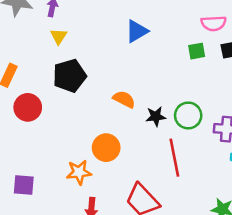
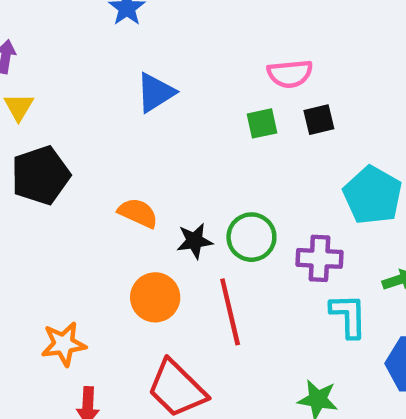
orange circle: (106, 148) -> (155, 297), moved

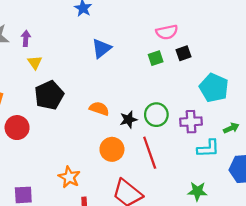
cyan L-shape: (348, 316) -> (208, 148), turned 95
orange star: (64, 344) -> (69, 177), turned -30

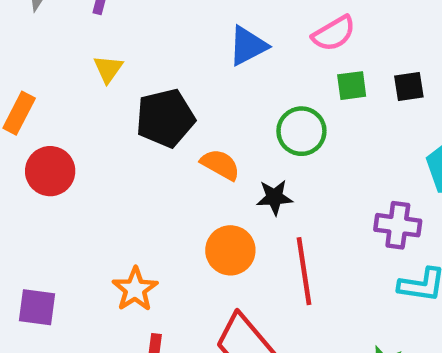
pink semicircle: (167, 32) -> (334, 33), moved, turned -30
yellow triangle: (35, 62) -> (108, 69), moved
black pentagon: (49, 95) -> (165, 118), moved
green circle: (156, 115) -> (301, 131), moved

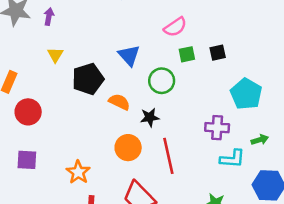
blue triangle: (248, 46) -> (129, 55), moved, turned -40
purple square: (37, 307) -> (27, 160), moved

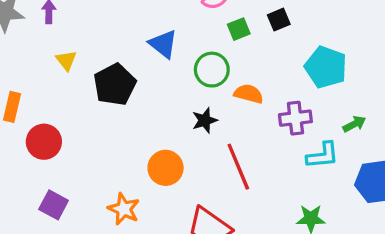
orange semicircle: (119, 102) -> (249, 94), moved
orange circle: (128, 148) -> (166, 168), moved
purple square: (27, 160) -> (54, 205), turned 35

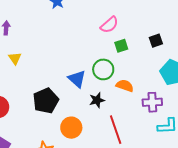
black square: (279, 20) -> (156, 41), moved
blue triangle: (163, 44) -> (77, 79), moved
black pentagon: (115, 84) -> (46, 101), moved

